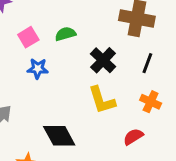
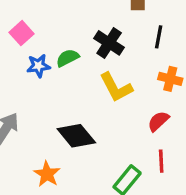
green semicircle: (65, 34) -> (68, 58), moved

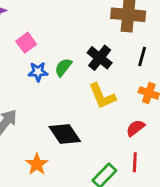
green semicircle: (68, 58) -> (63, 67), turned -30

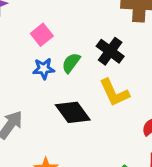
pink square: (26, 43) -> (42, 35), moved
black diamond: (65, 134) -> (73, 112), moved

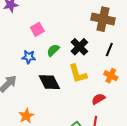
blue star: (44, 69) -> (29, 57), moved

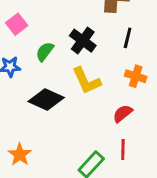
black diamond: (49, 82) -> (46, 100), turned -30

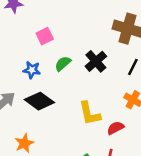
yellow L-shape: (86, 81) -> (90, 113), moved
black diamond: (46, 100) -> (39, 101), moved

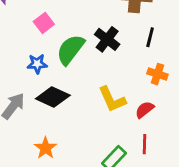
green semicircle: (63, 64) -> (71, 50), size x1.6

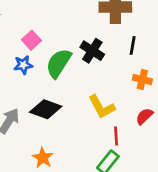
blue star: (37, 64) -> (23, 65), moved
red semicircle: (145, 110) -> (144, 116), moved
red line: (145, 144) -> (116, 136), moved

